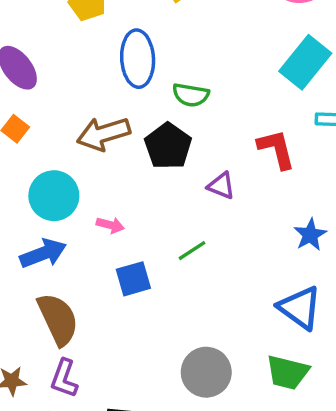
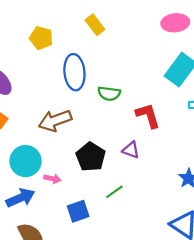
black pentagon: (168, 146) -> (91, 157), moved
red L-shape: (276, 149) -> (148, 116), moved
pink arrow: (110, 225) -> (52, 179), moved

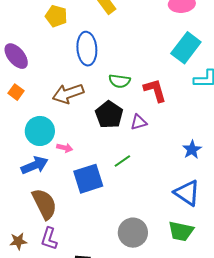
green semicircle: (109, 93) -> (120, 81), moved
purple triangle: (131, 150) -> (139, 122), turned -36
black pentagon: (91, 157) -> (109, 115), moved
blue square: (78, 211) -> (88, 179), size x1.4

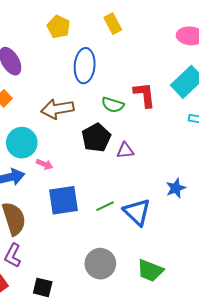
red L-shape: (155, 90) -> (144, 95), moved
green line: (122, 161) -> (105, 206), moved
blue triangle: (187, 193) -> (137, 212), moved

